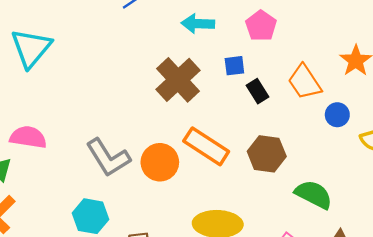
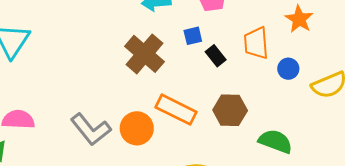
orange trapezoid: (305, 82) -> (256, 43), turned 36

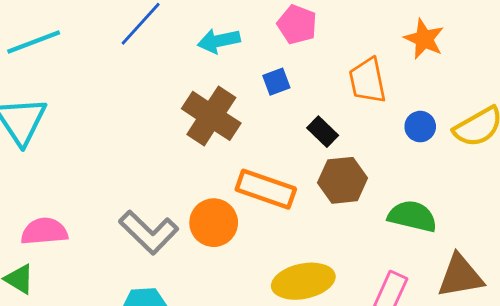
black rectangle: (216, 56) -> (323, 132), moved
blue circle: (288, 69) -> (420, 127), moved

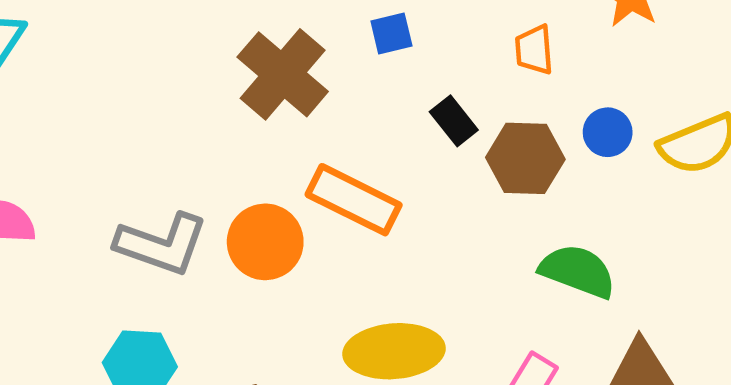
orange trapezoid: (367, 81) -> (534, 50), size x0.7
brown hexagon: (343, 180) -> (525, 158), moved
gray L-shape: (149, 232) -> (162, 244), turned -32

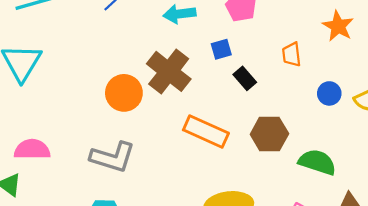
black rectangle: (454, 121) -> (245, 78), moved
brown hexagon: (525, 158) -> (269, 134), moved
orange circle: (265, 242) -> (124, 93), moved

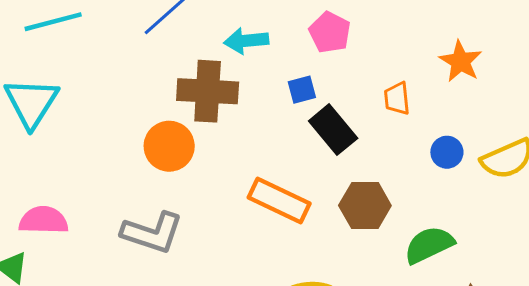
brown cross: (169, 71) -> (208, 91), moved, turned -36
black rectangle: (245, 78) -> (333, 130), size x1.5
green semicircle: (317, 162) -> (429, 245), turned -45

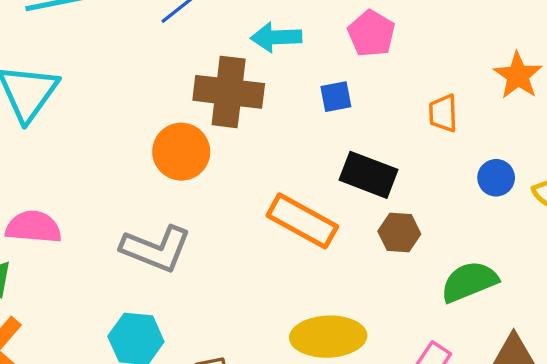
black rectangle: (333, 130) -> (368, 175), moved, turned -33
brown hexagon: (365, 205) -> (399, 233), size x0.7

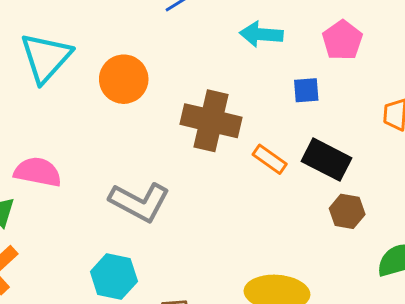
brown cross: (229, 92) -> (211, 121), moved
orange circle: (181, 152) -> (124, 79), moved
orange rectangle: (302, 221) -> (270, 159), moved, size x0.6

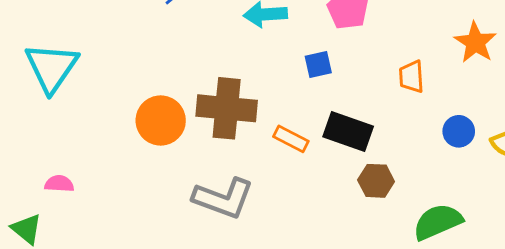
orange circle: (124, 79) -> (161, 120), moved
pink semicircle: (38, 172) -> (59, 184), size x0.6
gray L-shape: (140, 202) -> (223, 198), moved

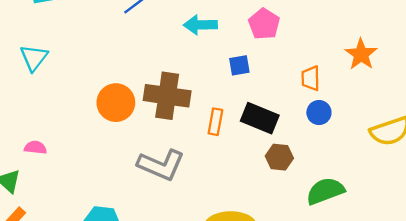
cyan triangle: (52, 68) -> (34, 58), size x0.7
blue circle: (459, 131) -> (319, 113), moved
orange rectangle: (291, 139) -> (215, 122), turned 70

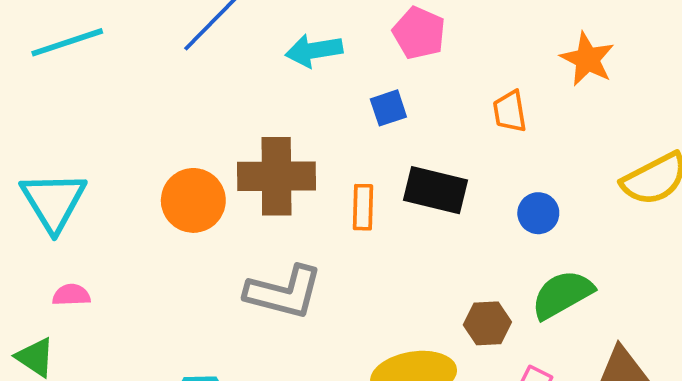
cyan triangle: (34, 58) -> (53, 201), moved, size x1.4
blue circle: (319, 113) -> (538, 213), moved
brown hexagon: (279, 157) -> (487, 323), moved

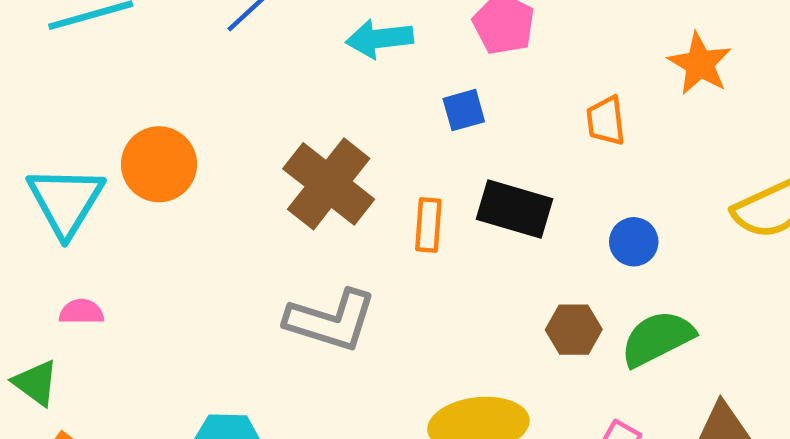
brown cross: (276, 176) -> (329, 184), turned 36
orange circle: (193, 200) -> (159, 164), moved
brown hexagon: (487, 323) -> (574, 330), moved

